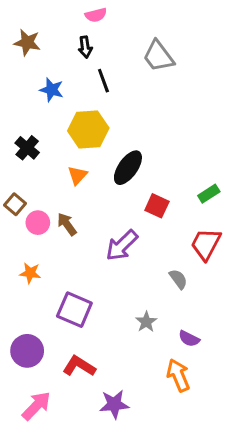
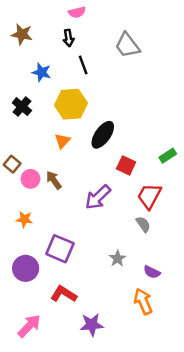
black cross: (27, 148) -> (22, 107), moved
red trapezoid: (206, 244) -> (149, 196), moved
purple circle: (27, 351) -> (26, 268), moved

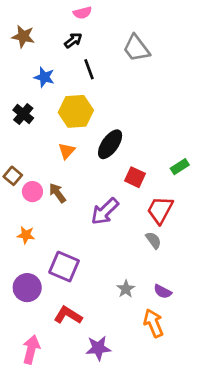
black arrow: (68, 38) -> (73, 40), turned -119
gray star: (117, 259) -> (126, 289), moved
pink arrow: (29, 326) -> (31, 349), turned -30

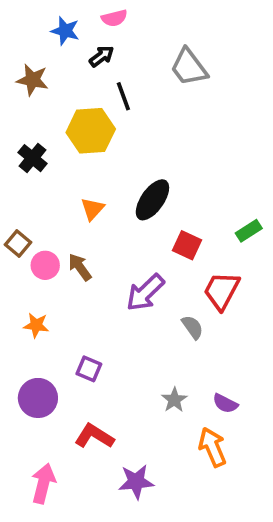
brown star: (23, 36) -> (32, 80), moved
blue star: (44, 77) -> (65, 31), moved
yellow hexagon: (76, 111) -> (91, 131), moved
gray semicircle: (153, 240) -> (192, 327), moved
purple square: (64, 267) -> (89, 369), size x0.6

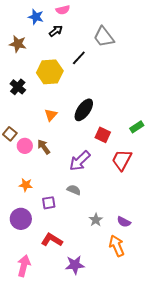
black line: (123, 96) -> (79, 58), moved, turned 63
orange star: (36, 325) -> (26, 185), moved
gray semicircle: (192, 327) -> (74, 190), moved, turned -32
purple square: (89, 369) -> (49, 203), turned -32

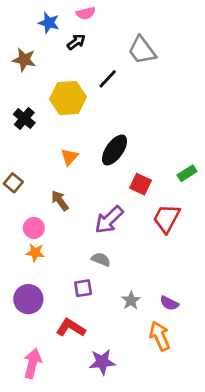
pink circle: (25, 146) -> (34, 228), moved
purple square: (49, 203) -> (83, 288), moved

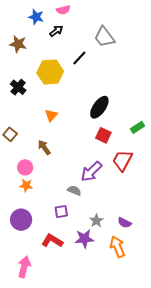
black ellipse: (115, 150) -> (99, 107), moved
purple arrow: (109, 220) -> (91, 171), moved
purple star: (102, 362) -> (84, 239), moved

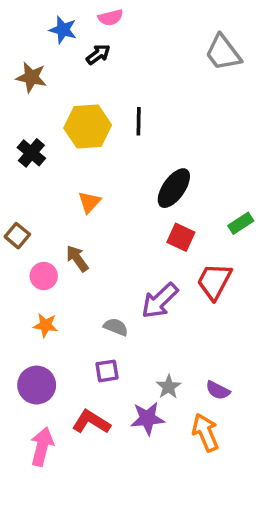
gray trapezoid: (104, 37) -> (223, 53), moved
black line: (79, 58) -> (139, 121), moved, turned -42
pink circle: (25, 167) -> (44, 276), moved
gray semicircle: (74, 191) -> (116, 327), moved
pink arrow: (24, 267) -> (42, 447), moved

